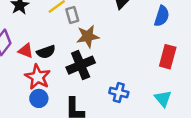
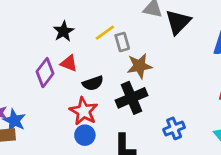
red triangle: (26, 51) -> (69, 63), moved
blue cross: (119, 92) -> (174, 128), turned -36

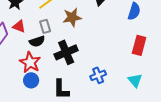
gray rectangle: (122, 42) -> (45, 26), moved
brown star: (139, 66) -> (72, 17), moved

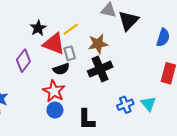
red triangle: (19, 26) -> (54, 44), moved, size x1.6
black cross: (66, 52) -> (100, 69), moved
cyan triangle: (135, 80) -> (148, 104), moved

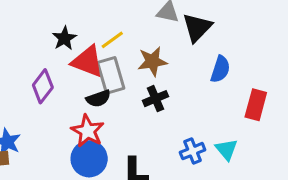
blue semicircle: (163, 38) -> (220, 69), moved
gray rectangle: (70, 53) -> (111, 75), size x1.6
black cross: (100, 69) -> (155, 99), size x0.7
blue circle: (55, 110) -> (89, 159), size x1.5

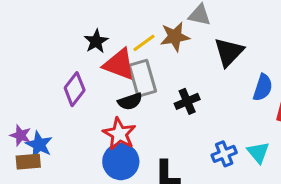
black triangle: (197, 28) -> (229, 52), moved
brown star: (152, 61) -> (175, 37), moved
blue semicircle: (220, 69) -> (263, 88), moved

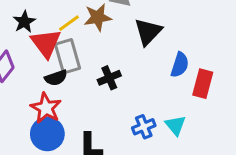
red triangle: (119, 64) -> (46, 43), turned 32

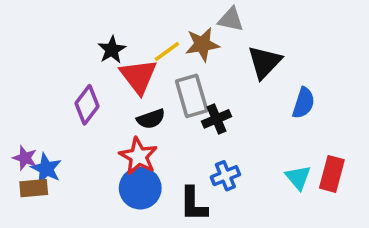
gray rectangle: (67, 56) -> (192, 96), moved
red rectangle: (203, 84) -> (332, 174), moved
blue cross: (144, 127) -> (225, 176), moved

